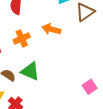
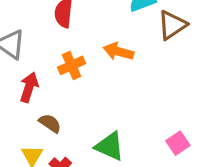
green triangle: (30, 71) -> (110, 146), moved

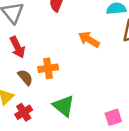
orange cross: (72, 65) -> (48, 68), moved
red arrow: (29, 87) -> (17, 47), turned 120

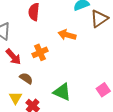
orange cross: (48, 68) -> (40, 52), moved

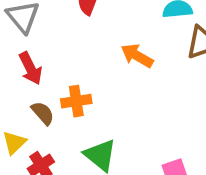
orange cross: (40, 52) -> (76, 101), moved

